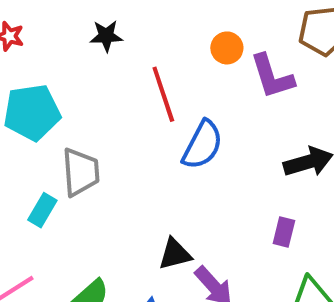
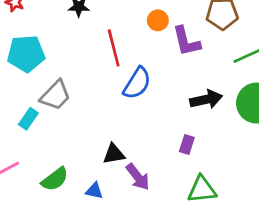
gray trapezoid: (81, 172) -> (55, 95), turned 44

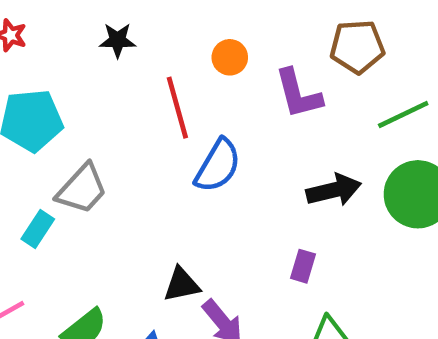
orange circle: (158, 20) -> (230, 57), moved

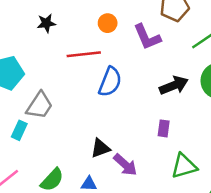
red line: (177, 108) -> (84, 54), turned -72

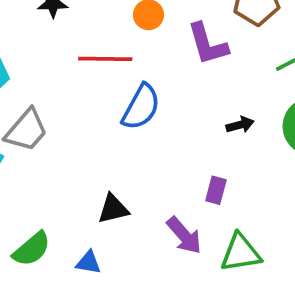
black arrow: (174, 85) -> (240, 125), size x0.6
purple arrow: (125, 165) -> (184, 235), moved

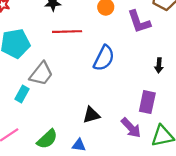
red line: (105, 59) -> (67, 32), moved
black arrow: (240, 125) -> (159, 65), turned 112
purple rectangle: (216, 190) -> (147, 102), size x1.5

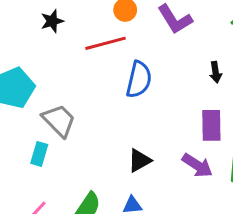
red line: (67, 32) -> (105, 43), moved
gray trapezoid: (41, 74) -> (59, 120), turned -70

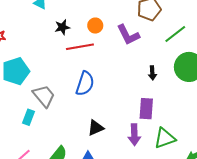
black star: (52, 21) -> (62, 27), moved
blue semicircle: (139, 80) -> (85, 84), moved
purple arrow: (197, 165) -> (134, 135), turned 50

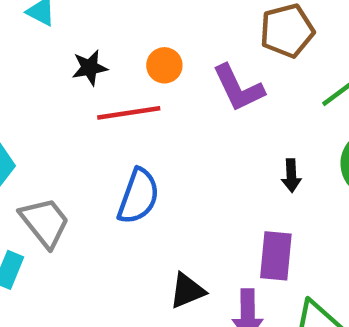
black triangle: (96, 128) -> (187, 291), moved

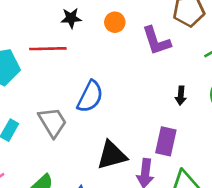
red line: (129, 113) -> (48, 49), moved
gray trapezoid: (45, 222) -> (53, 122), moved
black triangle: (187, 291) -> (112, 155), size x1.4

